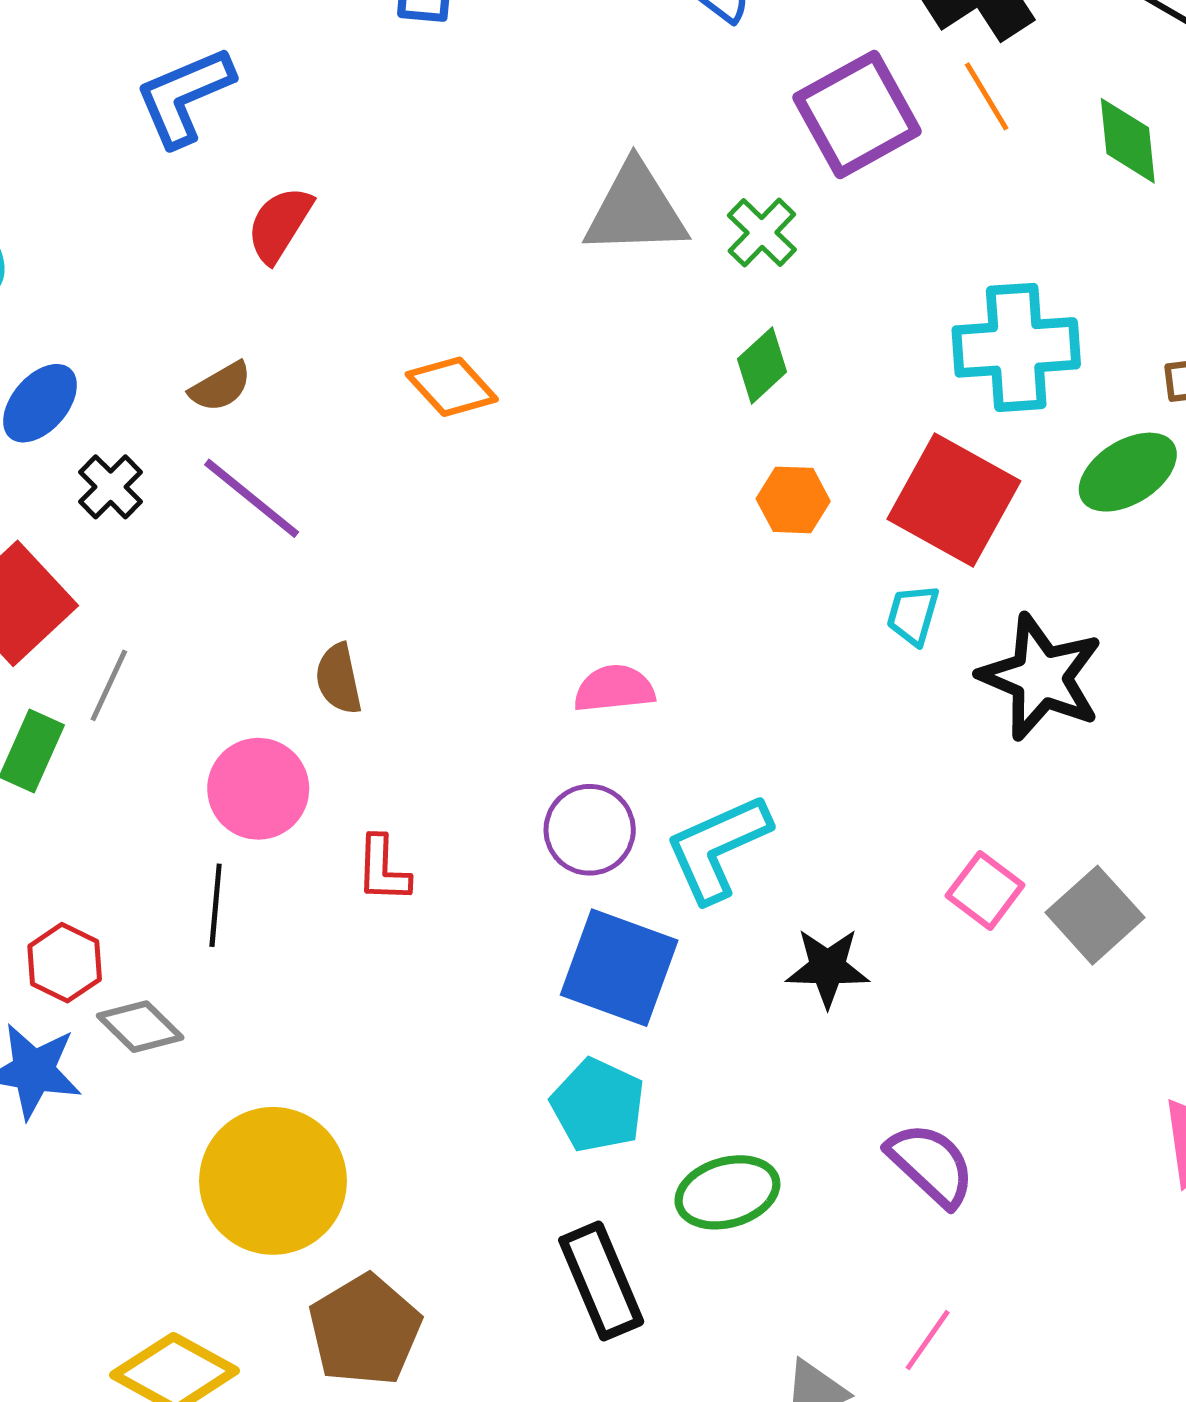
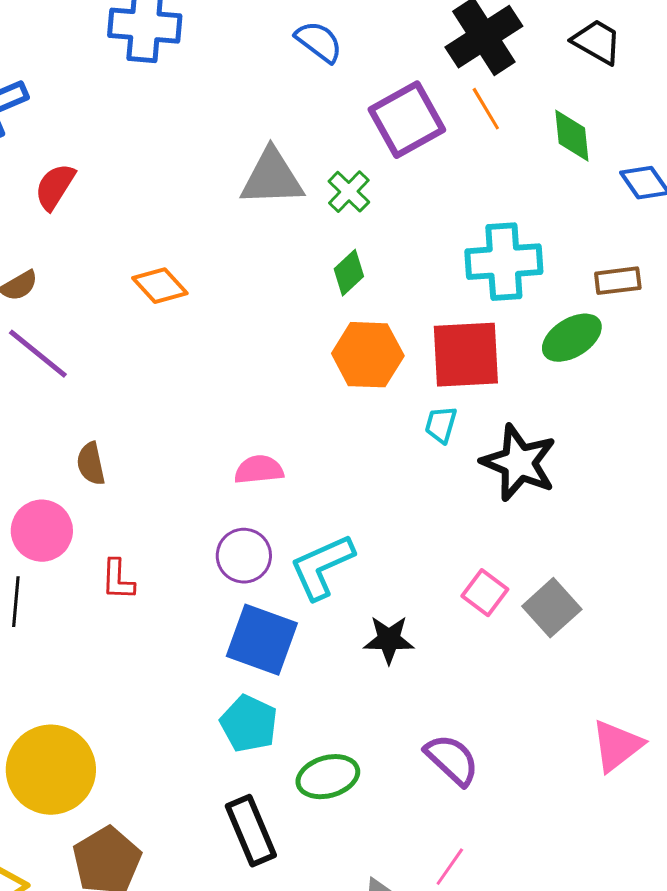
orange hexagon: (793, 500) -> (368, 355), size x1.6
red square: (954, 500) -> (466, 355), turned -32

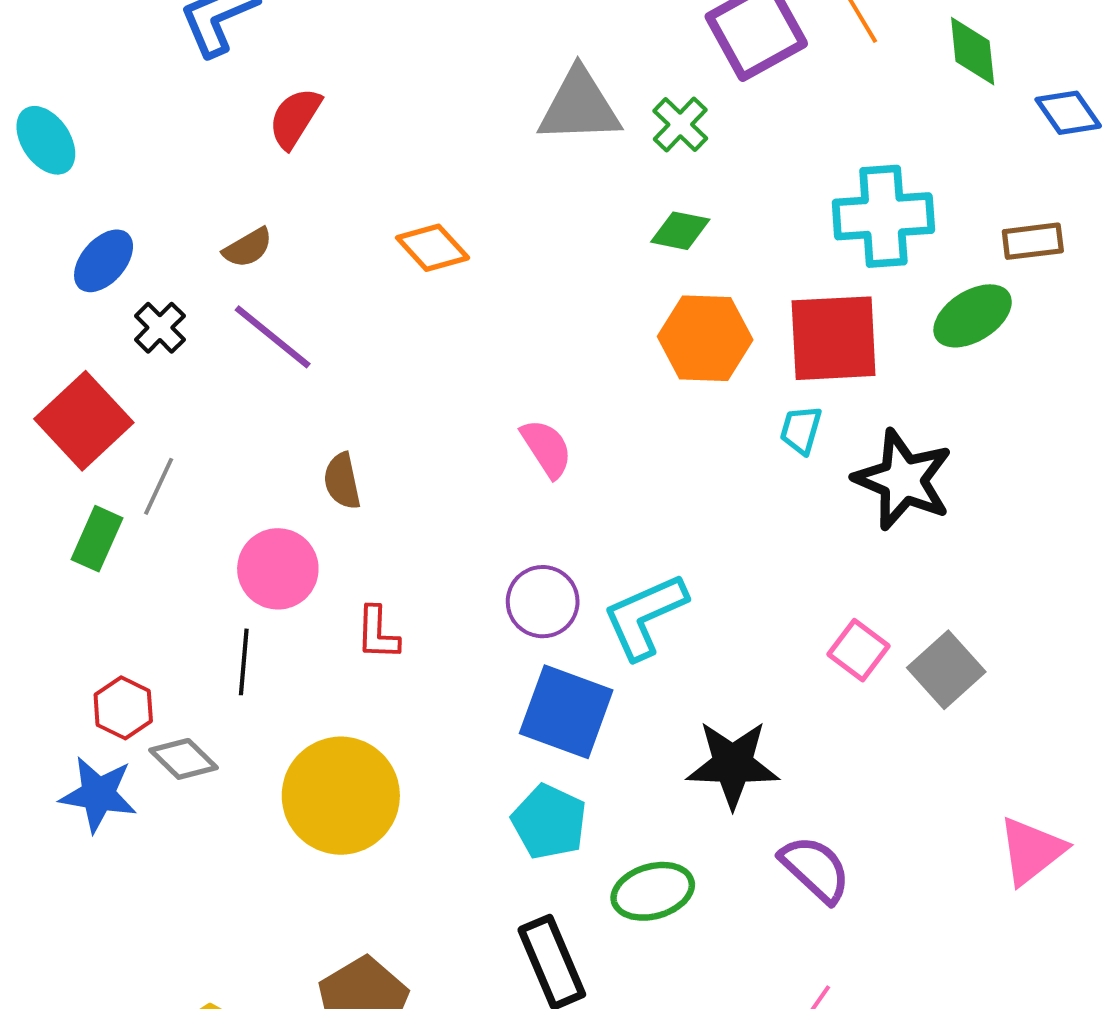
green diamond: (349, 273) -> (680, 231), turned 54
pink semicircle: (259, 470) -> (547, 448), moved, turned 63
black star: (389, 640) -> (733, 764), moved, size x1.4
yellow circle: (51, 770) -> (341, 796), moved

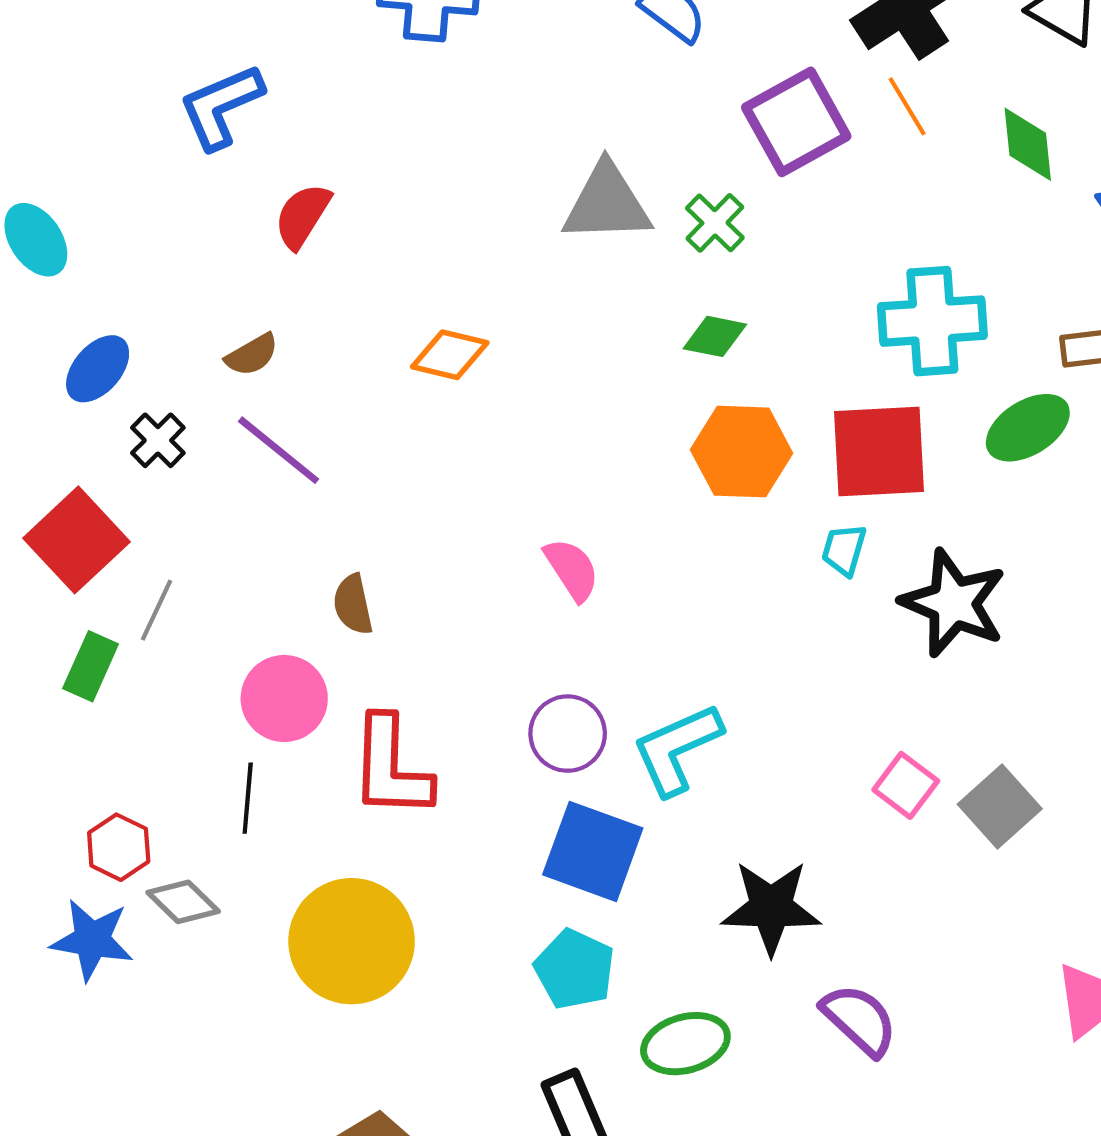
orange diamond: (433, 248) -> (450, 355), turned -34
red L-shape: (377, 633) -> (391, 767), size x1.8

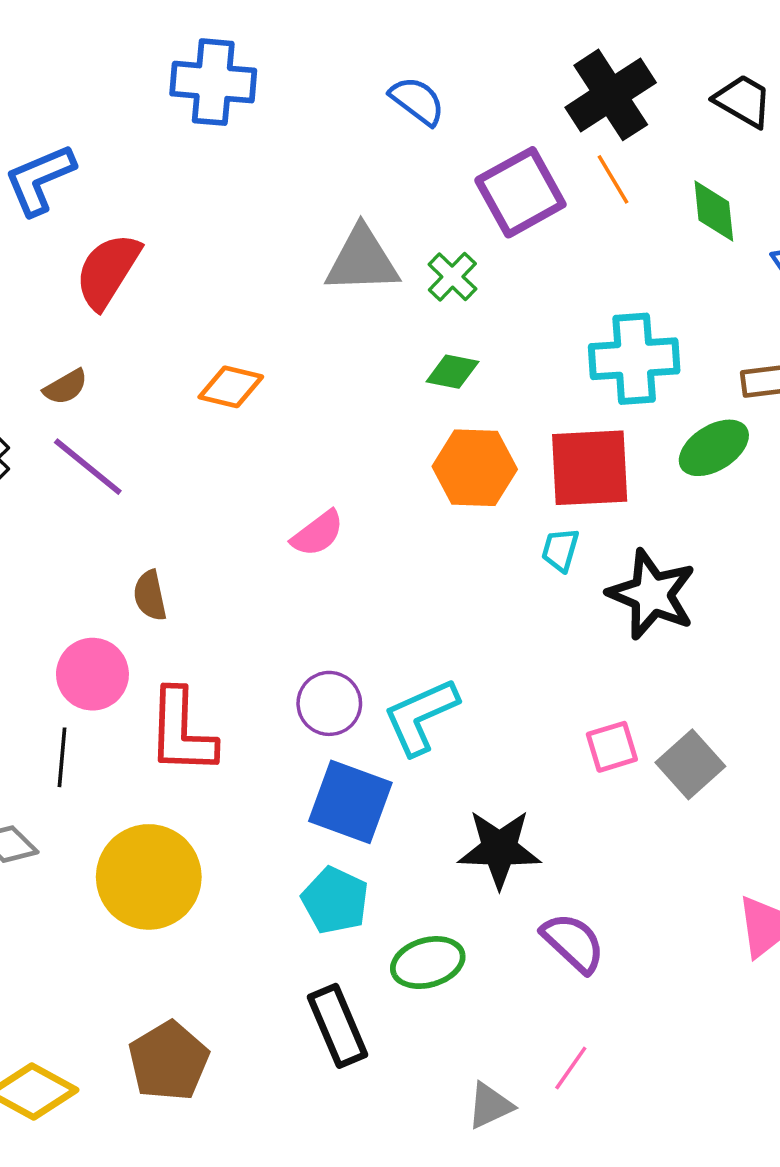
red semicircle: (302, 216) -> (108, 271), size x1.4
pink semicircle: (572, 569) -> (318, 533), moved, turned 86
pink square: (906, 785) -> (612, 747), turned 36

